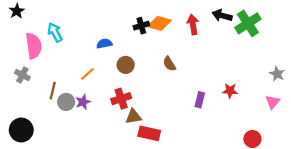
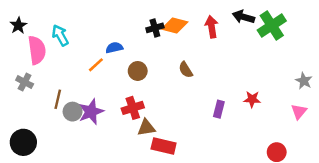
black star: (17, 11) -> (18, 25), moved
orange line: (87, 74) -> (96, 65), moved
purple star: (83, 102) -> (91, 112), size x1.5

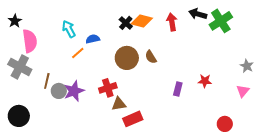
black cross: (155, 28) -> (126, 23), turned -32
cyan arrow: (60, 35) -> (69, 29), moved
brown circle: (138, 71) -> (127, 58), moved, size x1.5
gray cross: (25, 82) -> (20, 67), size x1.6
red rectangle: (164, 146) -> (133, 119), turned -36

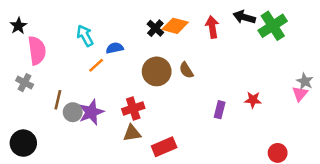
gray cross: (20, 67) -> (25, 83), size x0.6
pink triangle: (243, 91) -> (300, 94), moved
brown triangle: (119, 104) -> (132, 133), moved

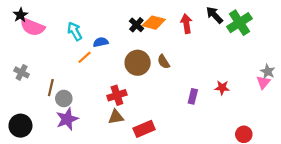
black arrow: (244, 17) -> (215, 15), turned 30
black star: (18, 26) -> (20, 15), moved
pink semicircle: (37, 50) -> (32, 27), moved, turned 120
purple star: (91, 112) -> (67, 119), moved

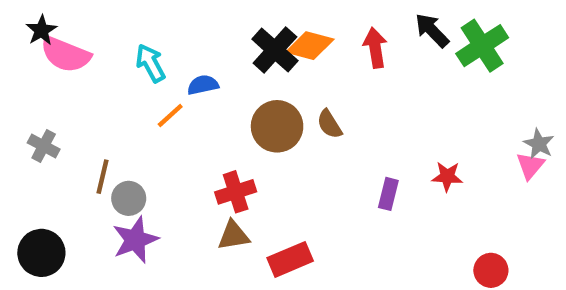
black cross: (136, 25) -> (275, 50), size x1.5

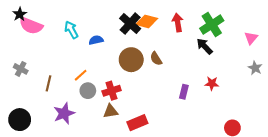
black arrow: (432, 30) -> (205, 46), moved
green cross: (482, 46) -> (212, 25), moved
orange line: (170, 115) -> (81, 75), moved
pink triangle: (530, 166) -> (251, 38), moved
gray circle: (129, 198) -> (88, 91), moved

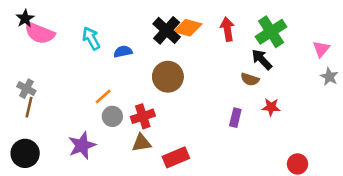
brown semicircle: (156, 59) -> (250, 79), moved, turned -40
gray star: (255, 68) -> (329, 77), moved
brown line: (49, 83) -> (29, 107), moved

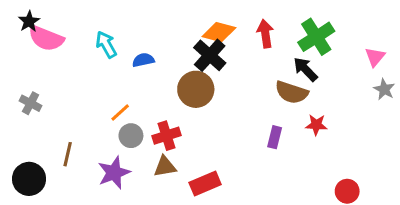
black cross: (167, 30) -> (210, 55), moved
brown semicircle: (250, 79) -> (292, 92), size x1.5
brown line: (29, 107) -> (68, 154), moved
purple star: (82, 145) -> (114, 173), moved

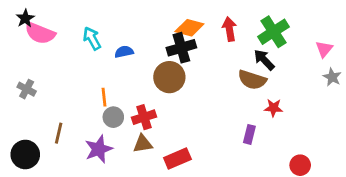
black cross: (210, 55) -> (181, 48), turned 32
orange line: (120, 112) -> (104, 97), turned -54
purple rectangle: (275, 137) -> (249, 134), moved

